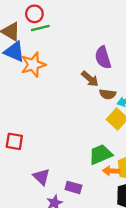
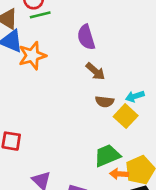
purple semicircle: (103, 58) -> (86, 37), moved
brown semicircle: (108, 94) -> (105, 102), moved

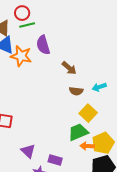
purple semicircle: (86, 37) -> (43, 45), moved
orange star: (32, 56) -> (21, 56), turned 30
yellow square: (126, 116) -> (88, 113), moved

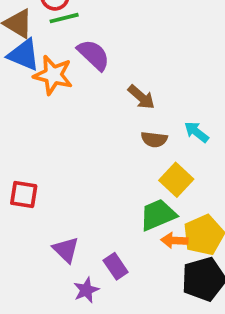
purple semicircle: (43, 45) -> (94, 55), turned 150
cyan arrow: (99, 87) -> (196, 132), turned 56
purple rectangle: (55, 160) -> (116, 266), turned 40

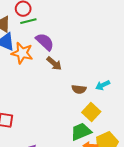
brown arrow: (141, 97) -> (54, 63), moved
cyan arrow: (196, 132) -> (103, 85), turned -64

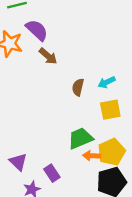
brown semicircle: (79, 89) -> (78, 87), turned 96
yellow square: (91, 112) -> (110, 110), moved, turned 36

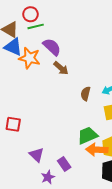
orange arrow: (92, 156) -> (97, 150), size x1.5

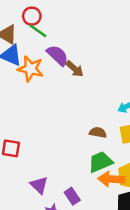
green line: (36, 26) -> (38, 31), turned 49
brown arrow: (61, 68) -> (75, 69), moved
brown semicircle: (86, 94) -> (98, 132), moved, turned 88

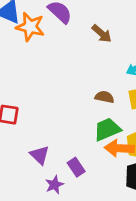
brown arrow: (75, 69) -> (102, 34), moved

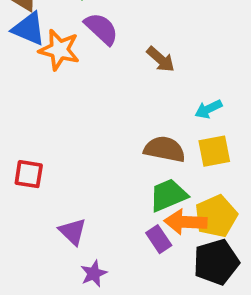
brown semicircle: (104, 97) -> (164, 149), size x1.5
purple rectangle: (76, 167) -> (159, 239), moved

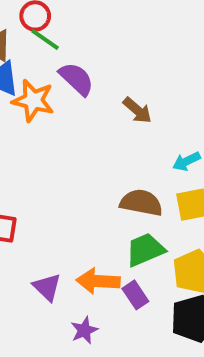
orange arrow: (186, 222) -> (98, 281), moved
purple star: (94, 274) -> (84, 330), moved

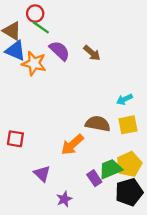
brown arrow: (137, 110) -> (92, 53), moved
green trapezoid: (145, 250) -> (111, 169), moved
orange arrow: (98, 281) -> (72, 145), moved, turned -45

